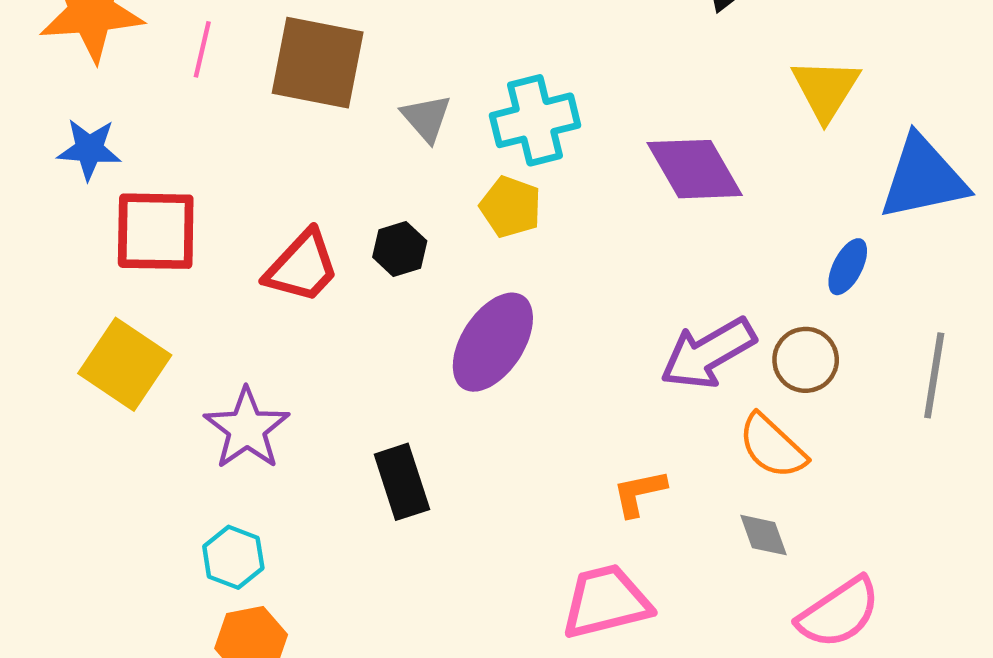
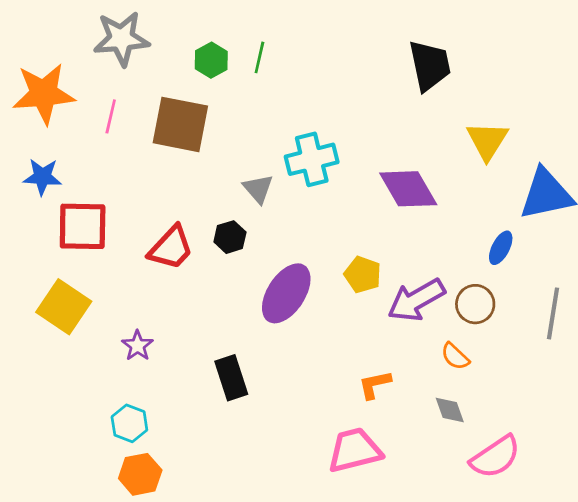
gray triangle: (426, 118) -> (258, 189), moved
yellow pentagon: (511, 207) -> (363, 275), moved
purple star: (247, 429) -> (137, 346), size x0.6
orange semicircle: (772, 446) -> (455, 356), size x0.7

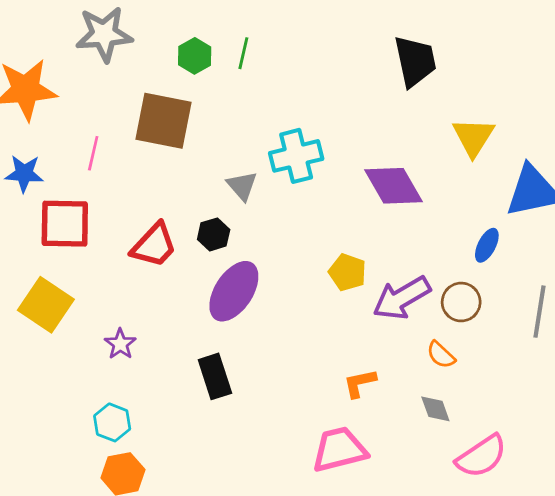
pink line: (111, 116) -> (93, 153), moved
purple ellipse: (286, 293) -> (234, 291), moved

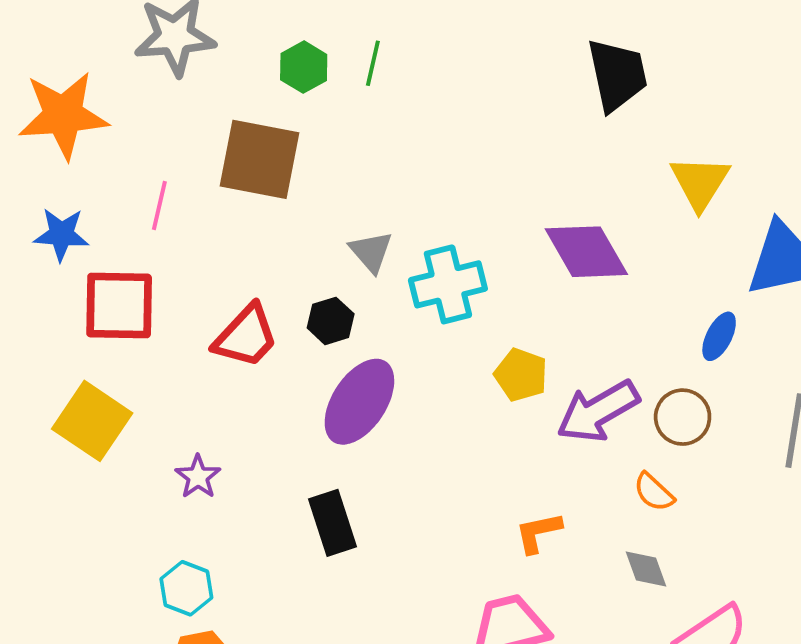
cyan cross: (296, 156) -> (448, 284), moved

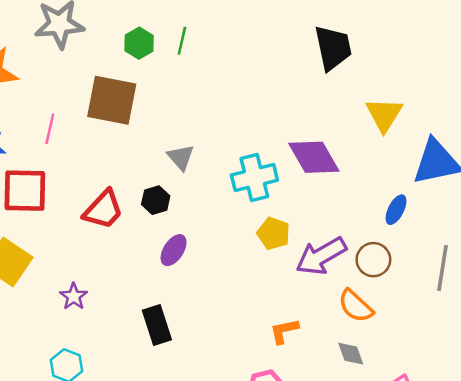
cyan cross: (448, 284) -> (254, 178), moved
purple ellipse: (359, 402) -> (174, 250), size x0.6
orange semicircle: (654, 492) -> (356, 306), size x1.4

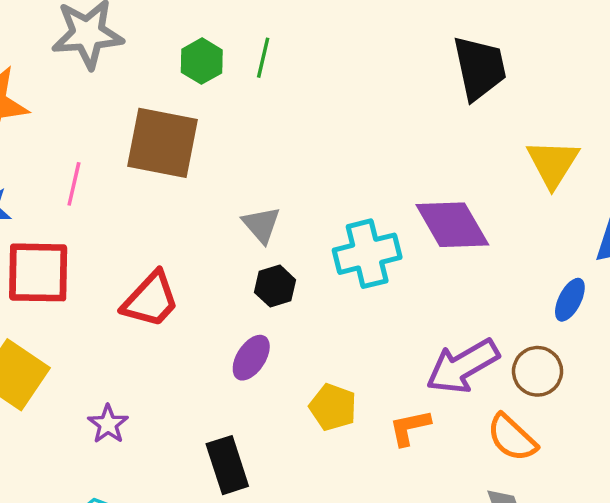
black hexagon: (156, 200) -> (275, 286), moved
yellow pentagon: (273, 233) -> (333, 407), moved
orange L-shape: (284, 331) -> (410, 428), moved

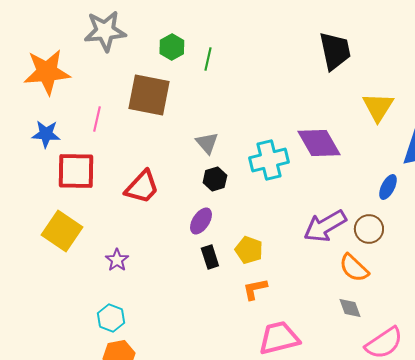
green line: (263, 58) -> (208, 59), moved
orange L-shape: (410, 428) -> (255, 289), moved
black rectangle: (227, 465) -> (210, 257), moved, size x0.7

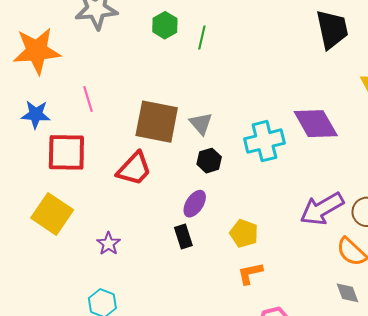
brown square: (149, 95) -> (157, 122), moved
pink line: (97, 119) -> (88, 99), turned -30
black rectangle: (210, 257) -> (183, 236), moved

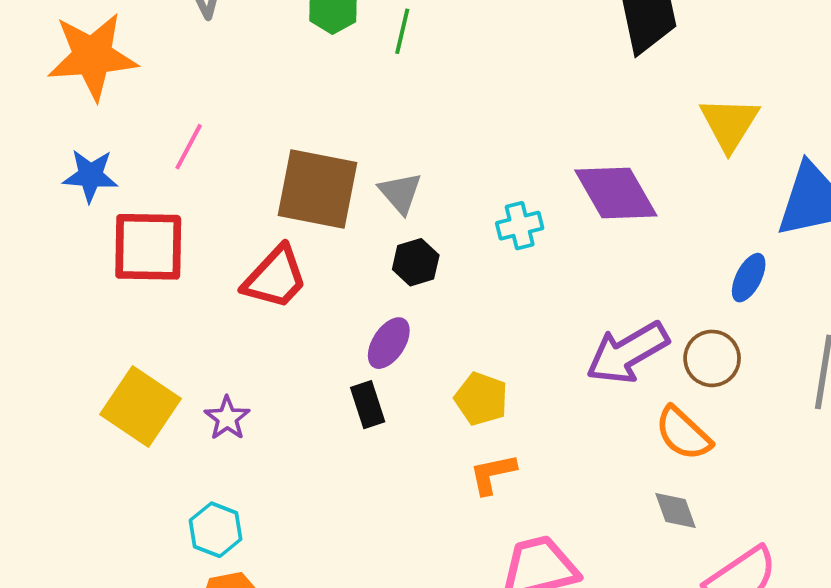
pink line: (88, 99) -> (189, 147), turned 45
cyan cross: (264, 141) -> (520, 226), size x0.6
yellow square: (52, 214) -> (140, 407), moved

